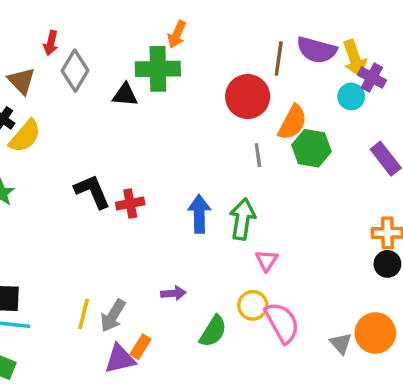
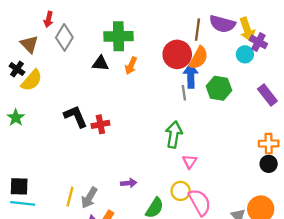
orange arrow: (177, 34) -> (131, 66), moved
black triangle: (125, 95) -> (100, 63), moved
orange semicircle: (292, 122) -> (199, 58), moved
blue arrow: (199, 214) -> (191, 76), moved

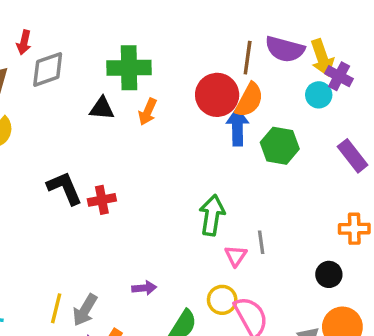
gray diamond: (64, 37) -> (48, 69), turned 40
gray line: (184, 93) -> (261, 242), moved
black circle: (269, 164) -> (329, 274), moved

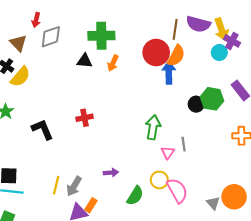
green hexagon: (280, 146) -> (212, 99), moved
black L-shape: (65, 188) -> (42, 129), moved
black circle: (329, 274) -> (196, 104), moved

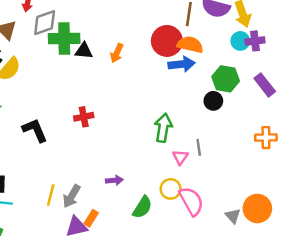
green cross: (101, 36) -> (64, 39), moved
purple cross: (232, 41) -> (255, 41), moved, turned -35
orange semicircle: (176, 56) -> (190, 45), turned -105
blue arrow: (169, 73) -> (182, 64), turned 85
green hexagon: (212, 99) -> (226, 79), moved

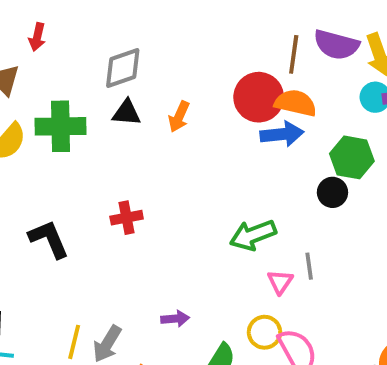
gray diamond: (45, 23) -> (123, 68), moved
green cross: (64, 39) -> (61, 126), moved
green arrow: (163, 128) -> (253, 235), turned -120

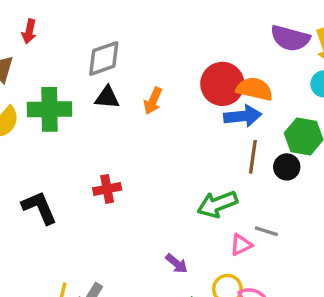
brown line: (294, 54) -> (253, 157), moved
gray line: (309, 266) -> (266, 231), turned -65
pink triangle: (280, 282) -> (241, 245), turned 30
purple arrow: (175, 319) -> (177, 264), moved, turned 45

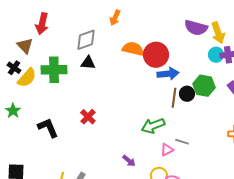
red arrow: (29, 31) -> (42, 24), size x1.5
orange semicircle: (255, 89) -> (133, 49), moved
orange arrow: (153, 101) -> (115, 18), moved
black circle: (287, 167) -> (187, 94), moved
red cross: (107, 189) -> (88, 117), turned -35

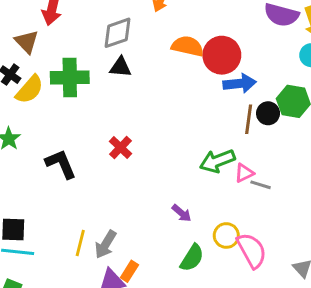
pink triangle: (167, 150) -> (244, 173), moved

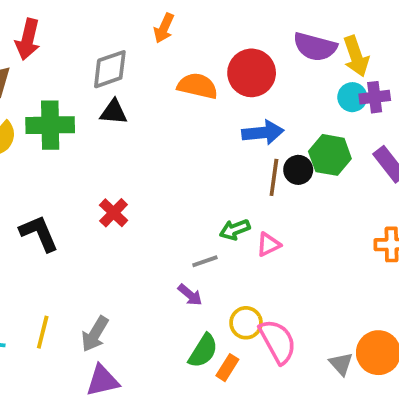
red circle: (222, 55) -> (252, 73), moved
green arrow: (217, 161) -> (235, 230), size x0.7
gray line: (261, 185) -> (205, 261), moved, turned -36
yellow line: (80, 243) -> (43, 332), moved
orange rectangle: (129, 271) -> (227, 368), moved

